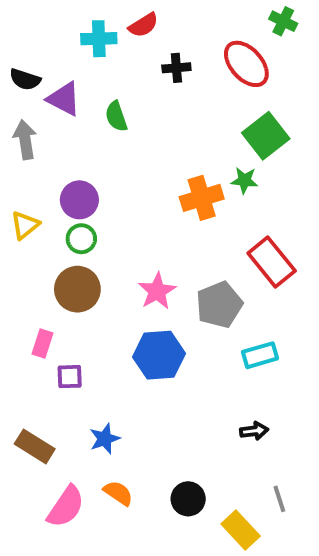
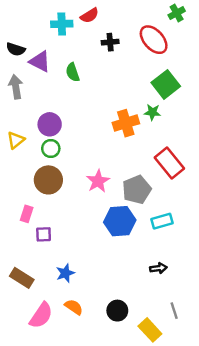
green cross: (283, 21) -> (177, 13), turned 35
blue hexagon: (159, 355) -> (120, 221), moved

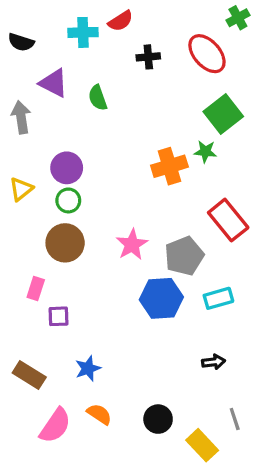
black semicircle: (16, 49) -> (21, 42), moved

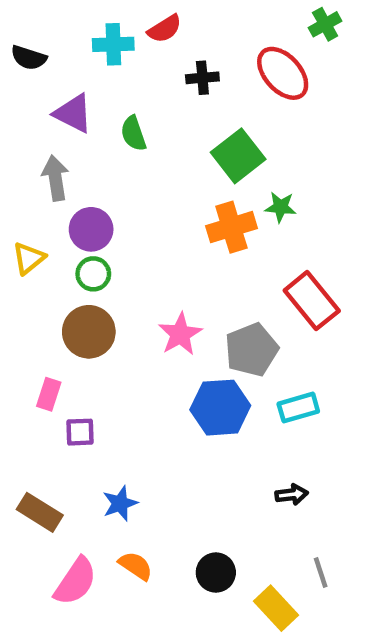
green square: (223, 114) -> (238, 156), moved
gray arrow: (21, 117) -> (55, 178), moved

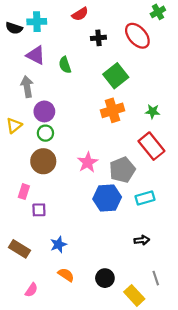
cyan cross: (113, 44) -> (37, 22), moved
green star: (280, 207) -> (153, 111), moved
pink semicircle: (75, 581) -> (31, 290), moved, size x0.6

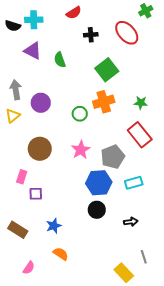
gray arrow: (27, 87) -> (16, 90), moved
green circle: (45, 133) -> (80, 114), moved
black circle: (105, 278) -> (97, 210), moved

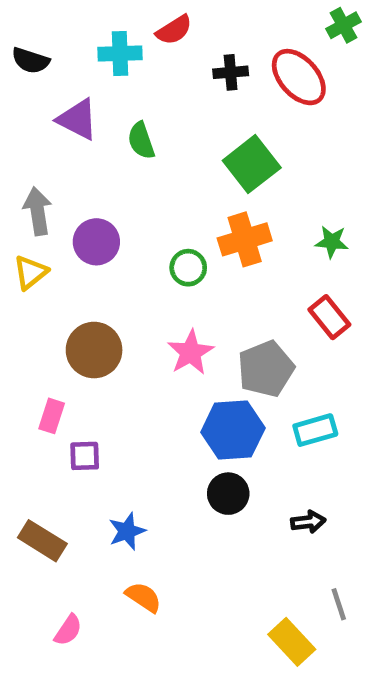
cyan cross: (34, 20) -> (120, 53), moved
black cross: (91, 35) -> (231, 72), moved
red rectangle: (140, 135) -> (329, 317), size x0.7

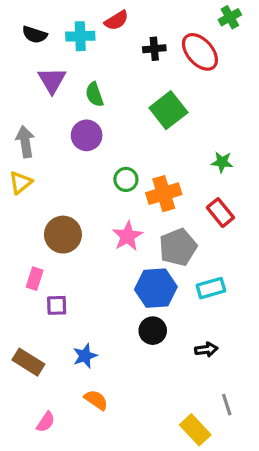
black semicircle: (30, 61) -> (35, 35), moved
purple triangle: (78, 119) -> (52, 80), turned 32
orange cross: (245, 239) -> (164, 194), moved
purple circle: (96, 242) -> (87, 135), moved

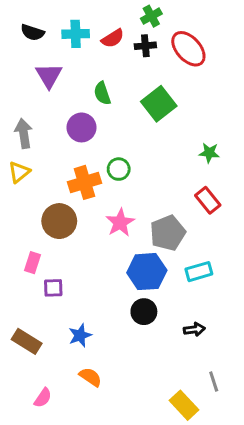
green cross: (230, 17) -> (151, 16), moved
red semicircle: (116, 20) -> (113, 38), moved
green semicircle: (94, 94) -> (102, 93), moved
orange cross: (164, 194) -> (84, 182), moved

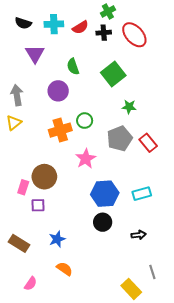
green star: (209, 153) -> (129, 107), moved
brown circle: (59, 221) -> (44, 177), moved
gray pentagon: (168, 233) -> (120, 139), moved

